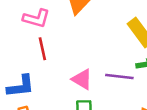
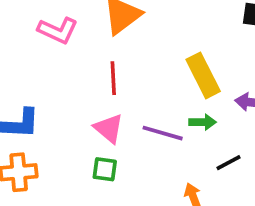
red line: (42, 49) -> (113, 78), moved

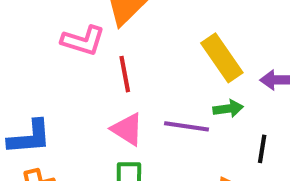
pink L-shape: (58, 30) -> (83, 41), moved
black line: (228, 163) -> (262, 149), turned -45

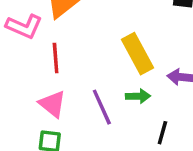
purple line: (186, 126) -> (102, 107), turned 51

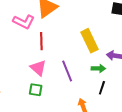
green arrow: (138, 96) -> (98, 68), moved

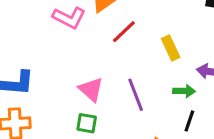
red line: (41, 41) -> (124, 32), moved, turned 48
yellow rectangle: (89, 41) -> (171, 48), size x0.7

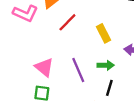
green arrow: (184, 91) -> (106, 65), moved
black line: (189, 121) -> (109, 88), moved

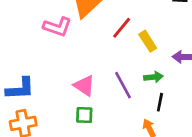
red line: (67, 22) -> (122, 28), moved

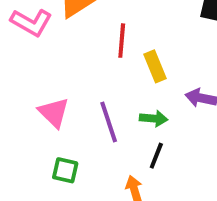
red line: (122, 28) -> (122, 41), turned -45
green square: (84, 115) -> (65, 170), moved

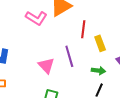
purple line: (109, 122) -> (69, 56), moved

